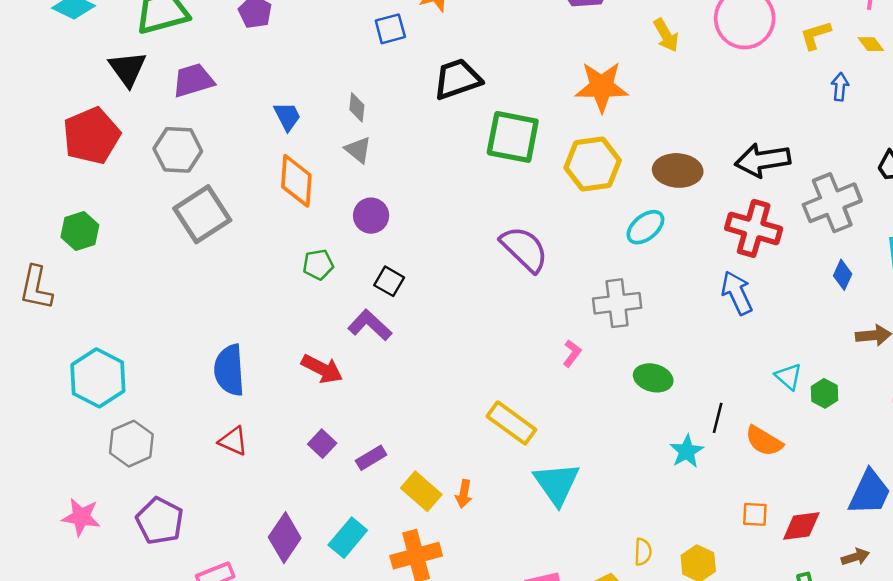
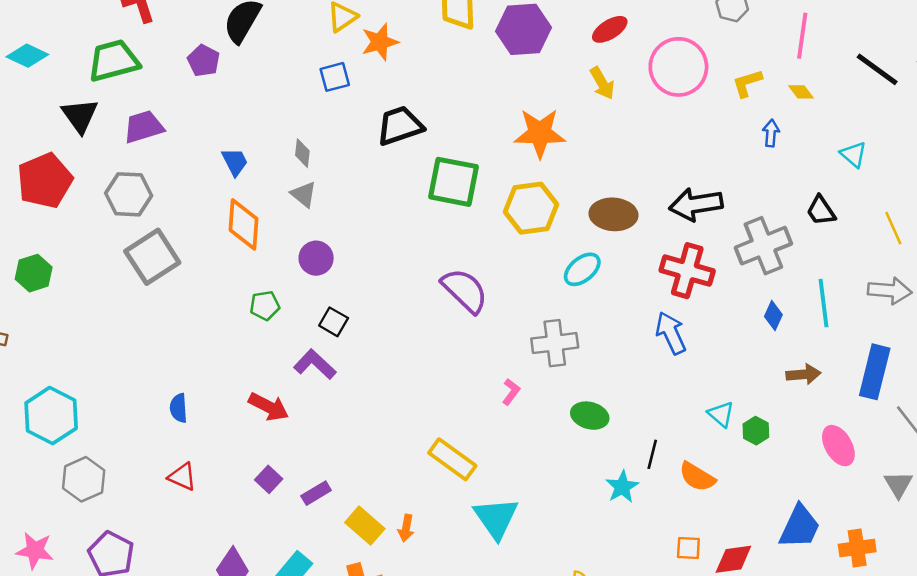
blue semicircle: (229, 370) -> (179, 408), size x0.6

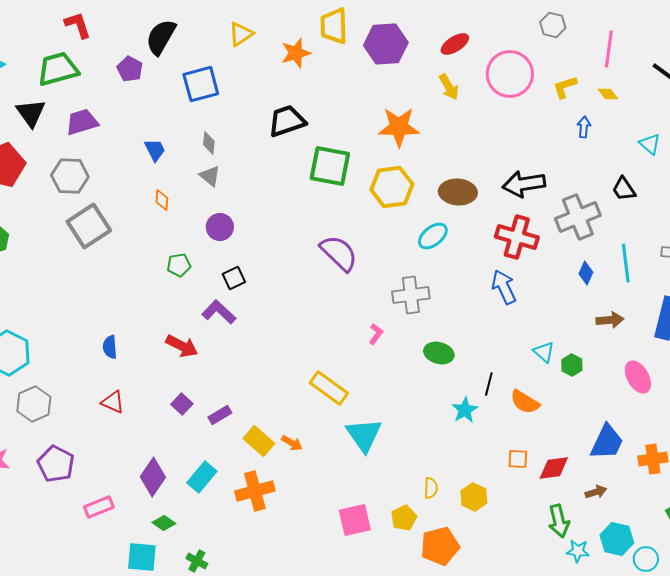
orange star: (380, 42) -> (296, 53), moved
blue square: (335, 77) -> (201, 84), moved, size x1.5
orange diamond: (244, 224) -> (162, 200), size x0.5
black square: (334, 322) -> (234, 278), turned 35
orange arrow: (406, 528) -> (292, 443), turned -70

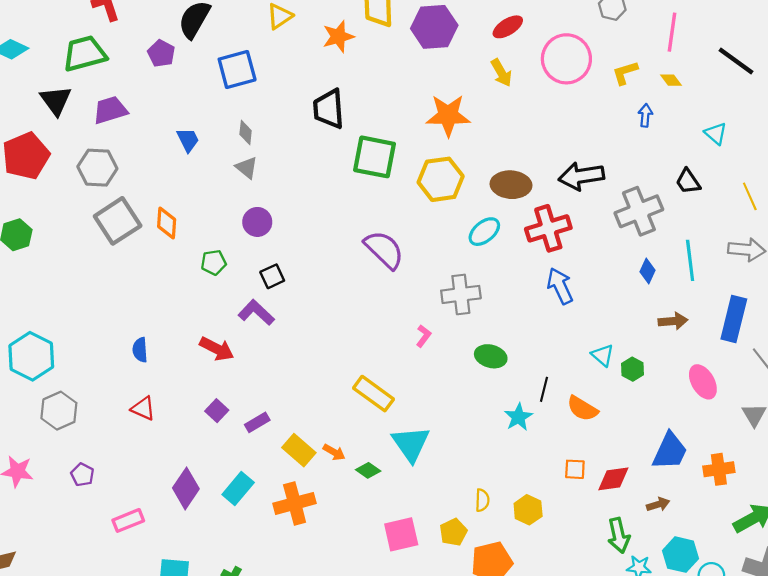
black trapezoid: (287, 121) -> (329, 109), turned -75
orange diamond: (162, 200) -> (167, 223), moved, size x1.4
red cross: (517, 237) -> (548, 228), moved, turned -33
purple pentagon: (56, 464) -> (82, 475), size x0.6
green diamond: (164, 523) -> (368, 470), moved

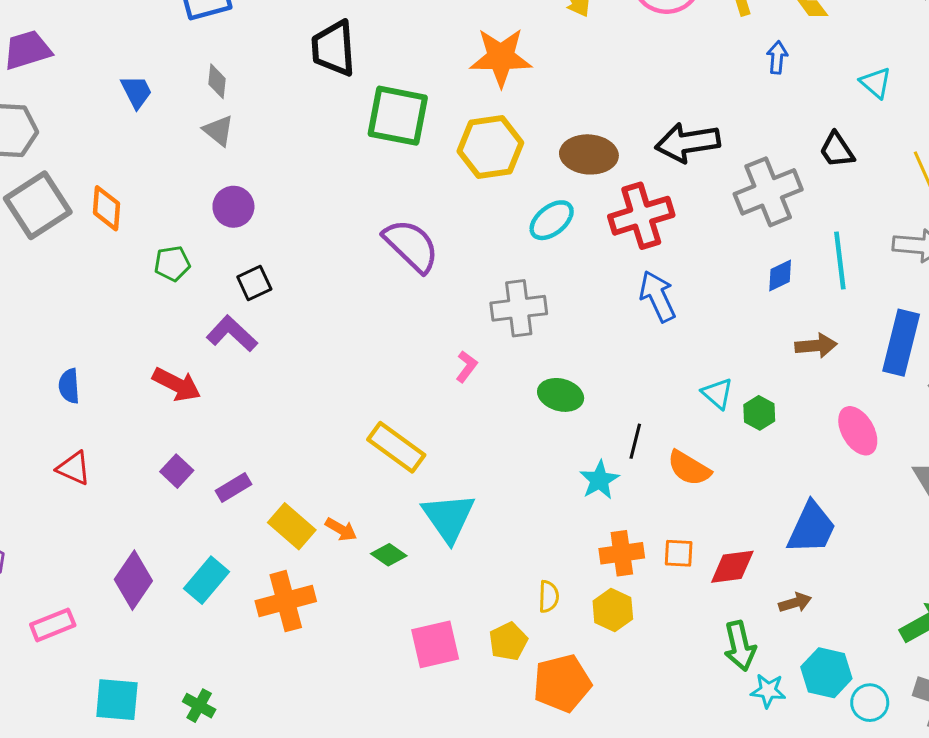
blue diamond: (647, 271) -> (780, 275), turned 40
orange cross: (719, 469) -> (622, 553), moved

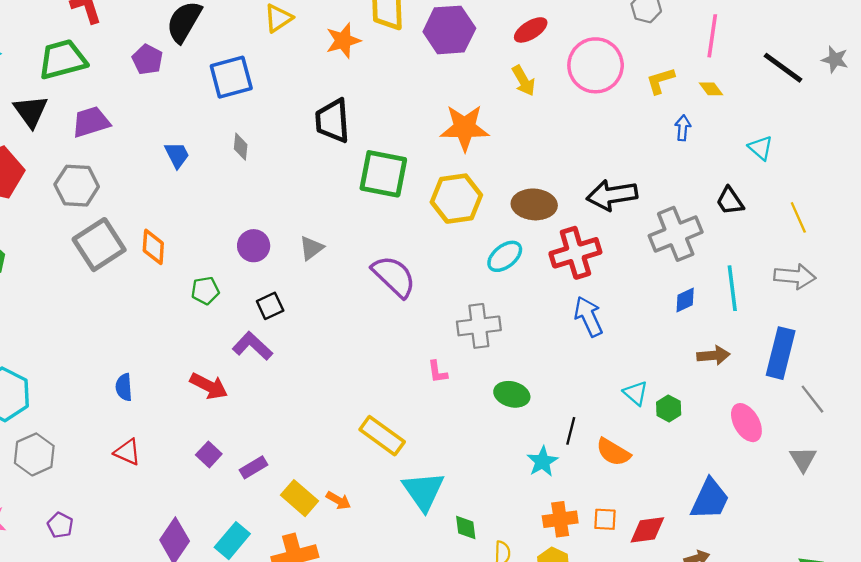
gray triangle: (219, 131) -> (311, 248), moved, turned 44
pink L-shape: (466, 367) -> (438, 372), turned 135
green diamond: (389, 555) -> (466, 528), moved, turned 48

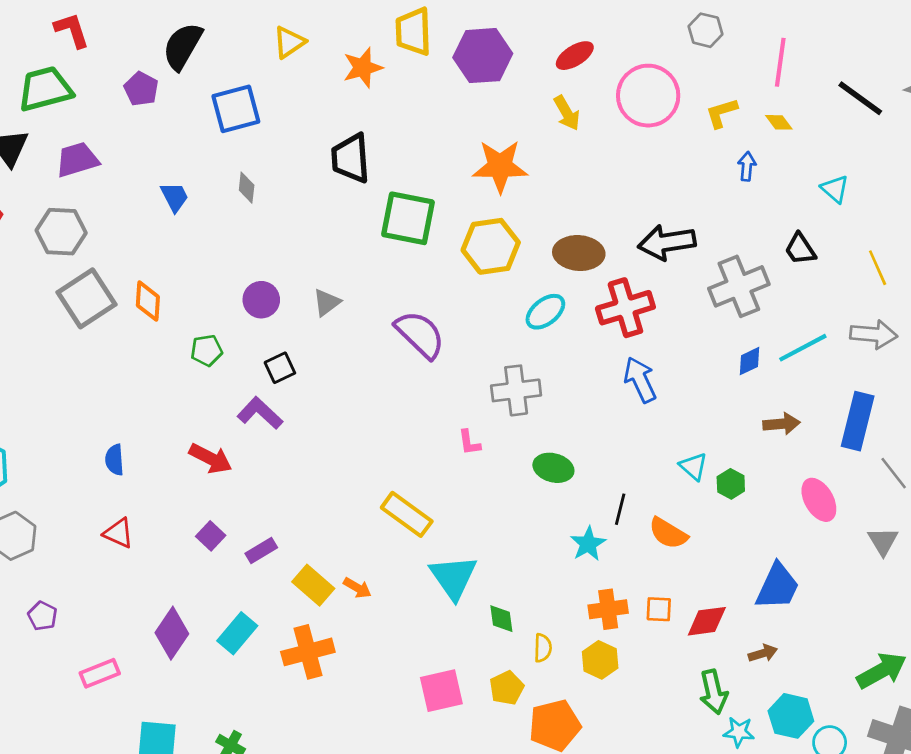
cyan line: (732, 288) -> (803, 348), turned 69

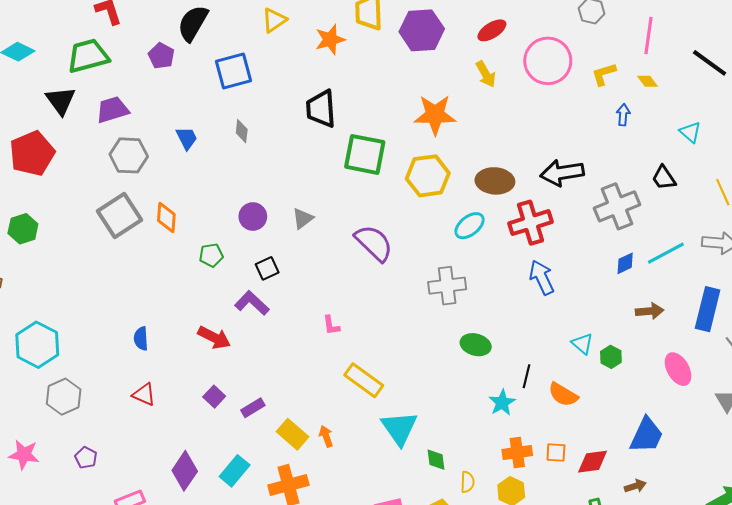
gray hexagon: (61, 232) -> (129, 155), moved
pink L-shape: (469, 442) -> (331, 325), moved
orange arrow: (357, 588) -> (326, 436), turned -140

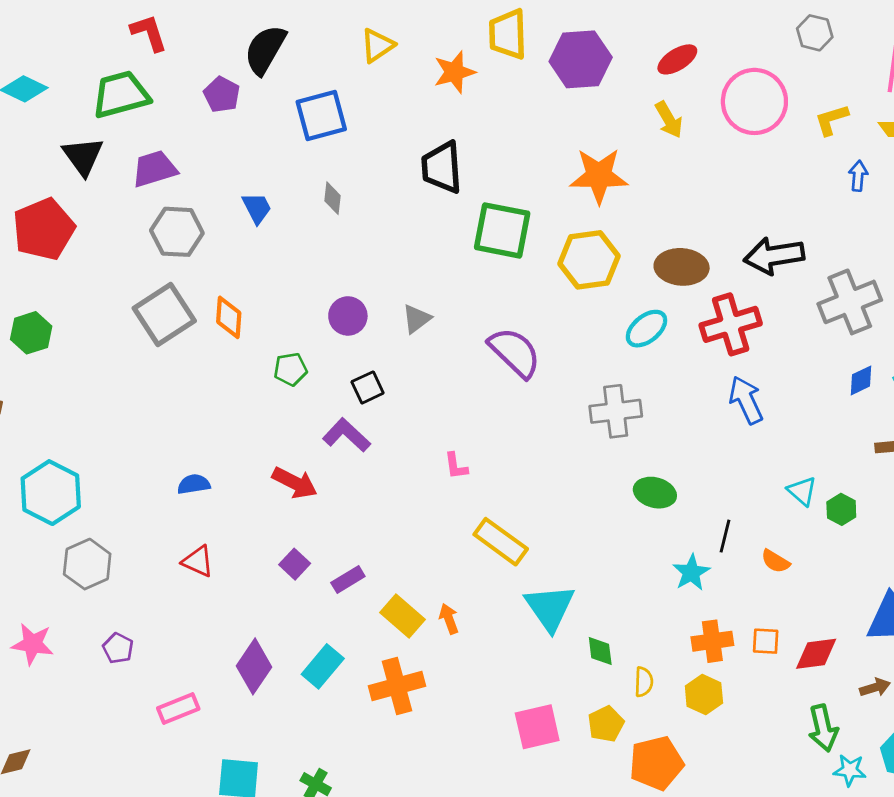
blue semicircle: (141, 339) -> (194, 484), turned 85
orange semicircle: (563, 395) -> (775, 561), size x0.7

